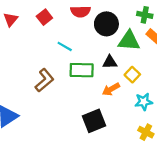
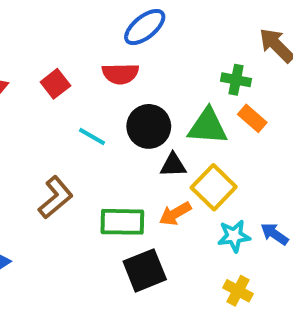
black circle: (106, 24) -> (149, 126), moved
green rectangle: (82, 70) -> (122, 222), moved
yellow square: (132, 75) -> (214, 187), size x1.5

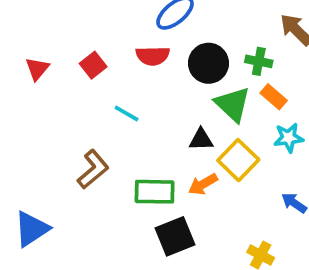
black circle: (149, 126) -> (209, 63), moved
green triangle: (208, 126) -> (233, 104), turned 39
cyan star: (234, 236) -> (289, 138), moved

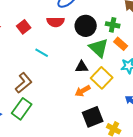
green rectangle: (155, 192) -> (22, 109), moved, turned -55
black square: (175, 236) -> (93, 117), moved

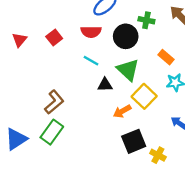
green cross: (113, 25) -> (146, 20), moved
green triangle: (99, 48) -> (128, 70), moved
cyan line: (42, 53) -> (91, 61), moved
black triangle: (82, 67) -> (105, 85), moved

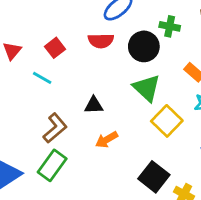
cyan line: (91, 61) -> (42, 78), moved
black triangle: (105, 85) -> (94, 105), moved
orange arrow: (122, 111) -> (107, 140), moved
black square: (134, 141) -> (154, 177), turned -30

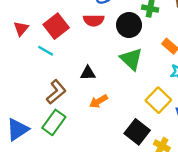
red square: (55, 48) -> (56, 26), size x1.5
yellow square: (167, 121) -> (158, 100), moved

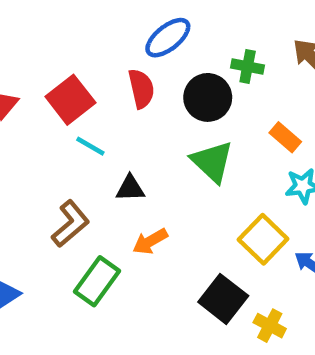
red semicircle: (94, 20) -> (141, 89), turned -102
cyan line: (46, 51) -> (90, 146), moved
green rectangle: (54, 122) -> (97, 281), moved

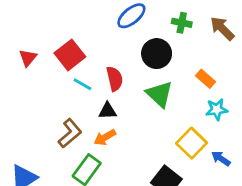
green cross: (248, 66) -> (182, 23), moved
red semicircle: (141, 89) -> (115, 79), moved
orange arrow: (150, 241) -> (105, 137), moved

